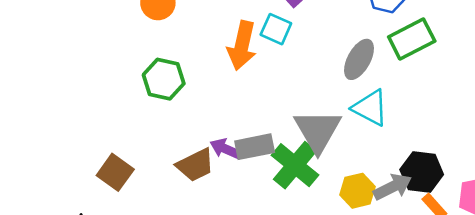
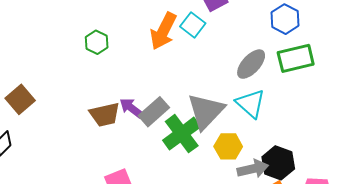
green hexagon: (164, 79) -> (97, 42), size x0.7
gray rectangle: (255, 147) -> (154, 112), turned -44
brown square: (115, 172) -> (20, 99), moved
yellow hexagon: (358, 191) -> (228, 146), moved

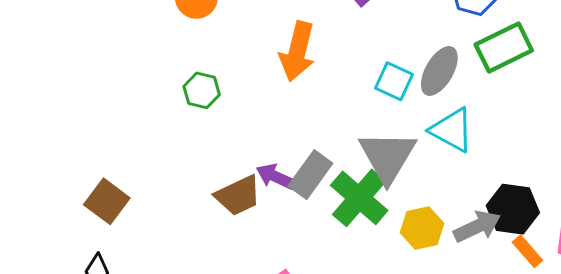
cyan square: (193, 25) -> (394, 81), moved
yellow hexagon: (228, 146) -> (422, 228), moved

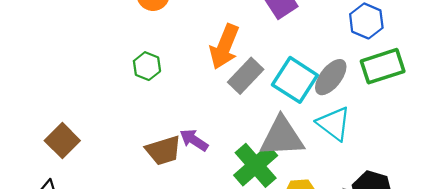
cyan square: (394, 81) -> (295, 80), size x1.5
gray triangle: (387, 157) -> (282, 137), turned 48
gray rectangle: (310, 175) -> (246, 76), moved

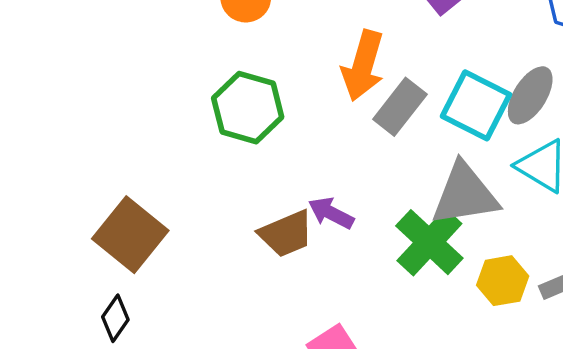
green hexagon: (147, 66) -> (248, 108), size x1.6
brown square: (62, 141) -> (130, 235), size x1.4

